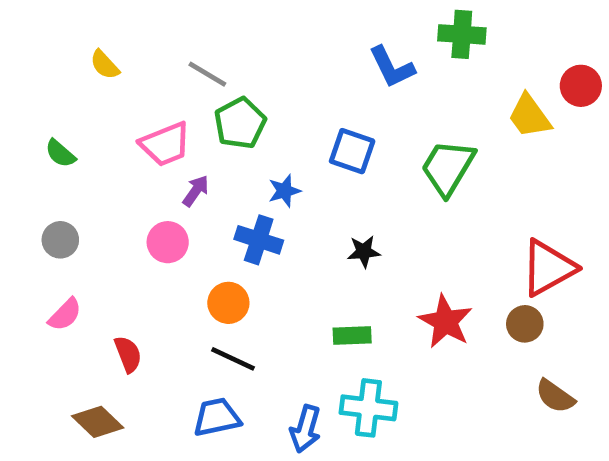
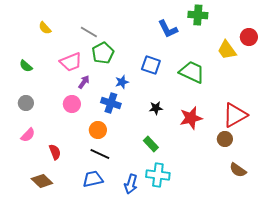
green trapezoid: (448, 167) -> (192, 72), turned 84
red star: (445, 322) -> (191, 118), moved, turned 30
green rectangle: (352, 336) -> (151, 144), turned 49

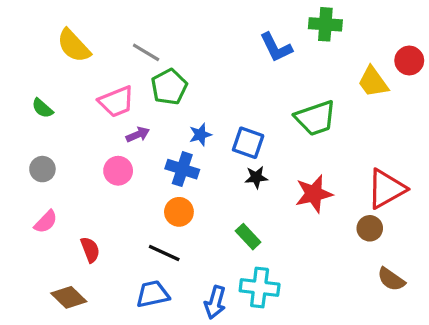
yellow semicircle: (45, 28) -> (74, 46), size x1.6
blue square: (151, 65) -> (248, 143), moved
green trapezoid: (192, 72) -> (315, 118), turned 136
purple arrow: (84, 82) -> (138, 135), turned 32
orange circle: (98, 130) -> (179, 212), moved

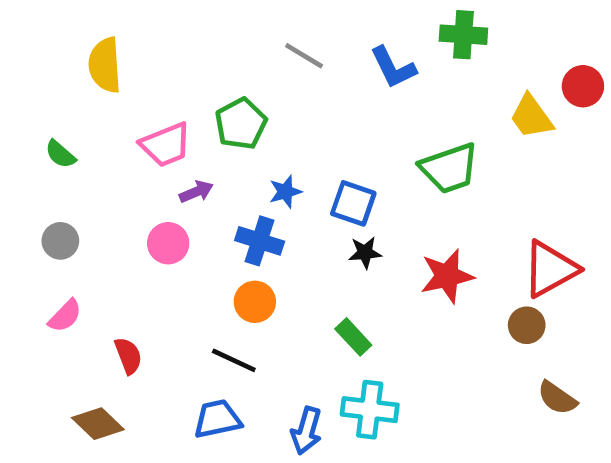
yellow semicircle: (74, 46) -> (105, 65), turned 39
gray line: (146, 52) -> (304, 56), moved

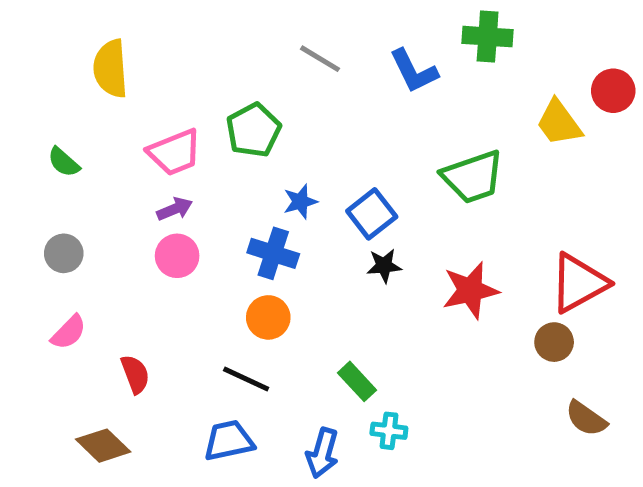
purple arrow: (196, 192) -> (175, 209), moved
blue square: (353, 203) -> (372, 214), turned 33
green rectangle: (353, 337) -> (357, 381), moved
cyan cross: (370, 410) -> (389, 431), size x0.6

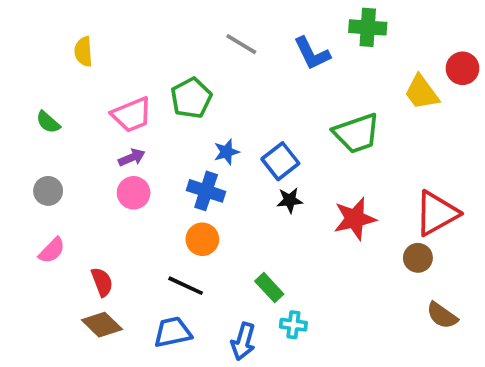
yellow semicircle: (111, 69) -> (83, 52), size x0.7
brown diamond: (103, 446) -> (102, 325), moved

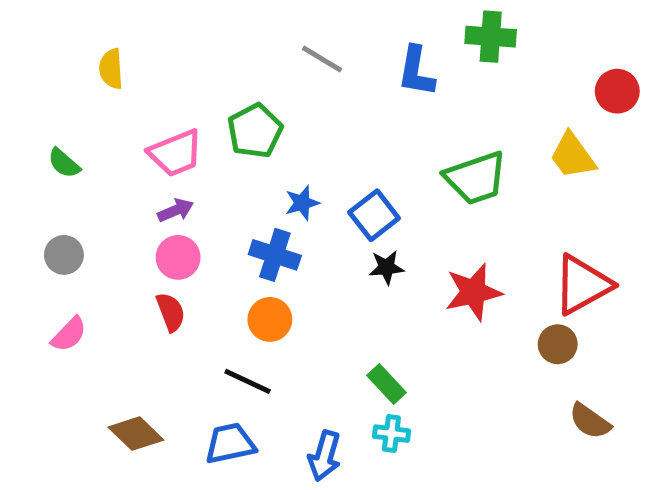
blue L-shape: (312, 53) -> (416, 71), turned 36
yellow trapezoid: (422, 92) -> (573, 156), moved
red semicircle: (102, 282) -> (171, 312), moved
green rectangle: (269, 288) -> (386, 384), moved

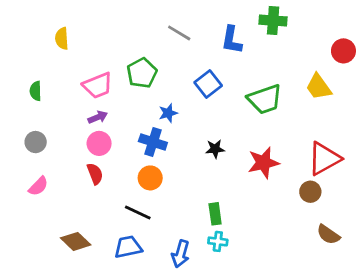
green semicircle: (64, 163) -> (36, 91), turned 48
blue square: (374, 215) -> (208, 84), moved
green rectangle: (386, 384) -> (215, 214), turned 35

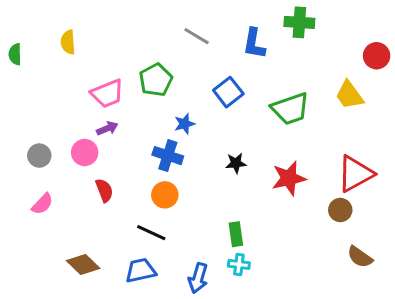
green semicircle: (36, 91) -> (15, 54), moved
pink circle: (99, 143) -> (85, 153), moved

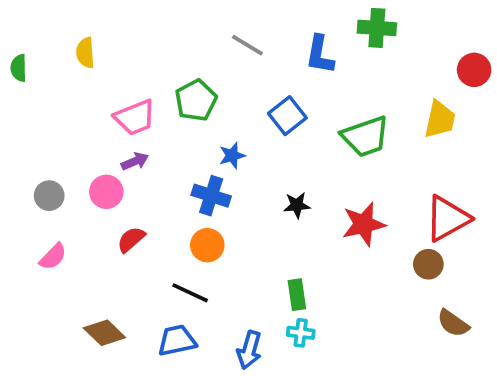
yellow trapezoid: (349, 95) -> (440, 119), turned -132
red semicircle: (104, 190) -> (131, 239), turned -110

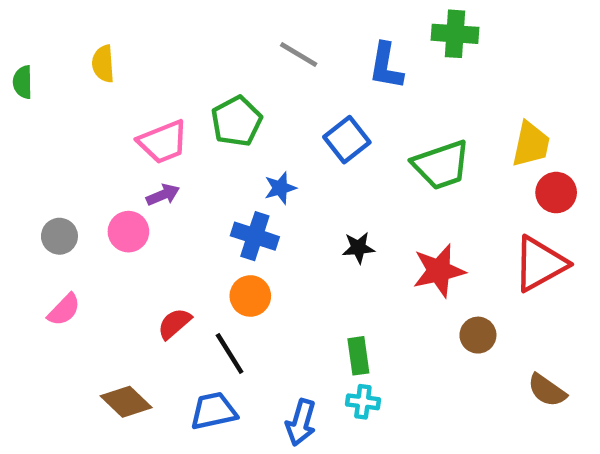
red circle: (474, 70) -> (556, 193), moved
red semicircle: (131, 239) -> (174, 324), moved
brown circle: (428, 264) -> (478, 335), moved
black line: (190, 293) -> (230, 353), turned 33

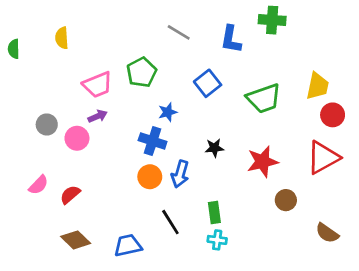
gray circle: (59, 236) -> (47, 125), moved
red semicircle: (174, 324) -> (70, 195), moved
black line: (230, 353) -> (170, 222), moved
blue arrow: (301, 422) -> (180, 174), moved

